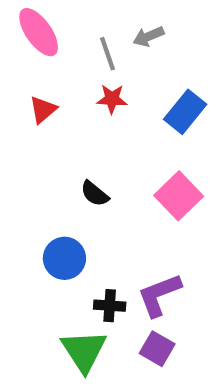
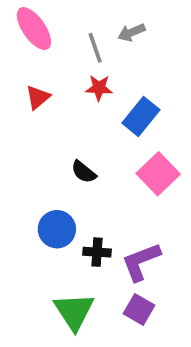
blue rectangle: (185, 112) -> (141, 116), moved
black cross: (110, 306) -> (97, 252), moved

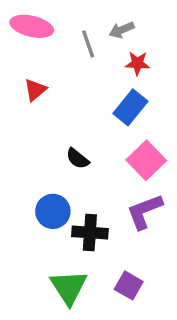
pink ellipse: (34, 29) -> (32, 26), turned -42
red star: (99, 88) -> (137, 63), moved
black cross: (97, 252) -> (90, 233), size x1.4
purple L-shape: (141, 262) -> (145, 211), moved

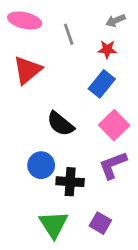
gray arrow: (122, 30) -> (116, 20), moved
red triangle: (35, 90) -> (27, 70), size x1.6
black semicircle: (78, 159) -> (60, 124), size x1.5

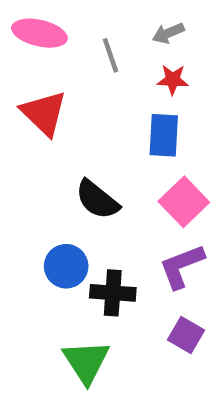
gray arrow: (116, 20) -> (168, 33), moved
red triangle: (27, 70) -> (44, 113), turned -36
blue rectangle: (102, 84) -> (164, 135), turned -36
purple square: (100, 223) -> (186, 335), moved

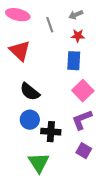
black semicircle: (97, 200) -> (30, 92), moved

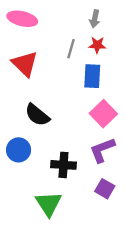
gray arrow: (76, 15) -> (95, 19), turned -56
gray line: (50, 25) -> (71, 49), moved, turned 35
blue circle: (30, 120) -> (19, 150), moved

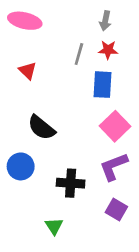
red triangle: (25, 64) -> (28, 71), size x0.6
green triangle: (48, 204) -> (54, 226), size x0.6

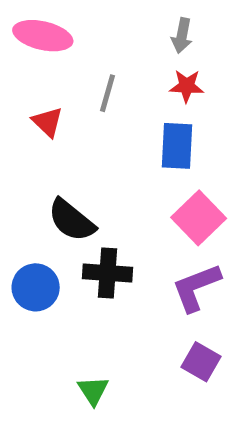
gray line: (79, 54) -> (108, 93), moved
black cross: (71, 183) -> (108, 273), moved

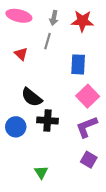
gray arrow: (182, 36) -> (54, 18), moved
red star: (187, 86) -> (82, 21), moved, size x1.5

